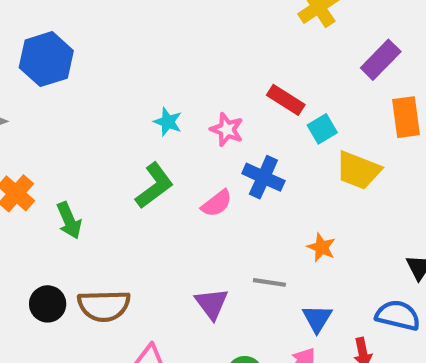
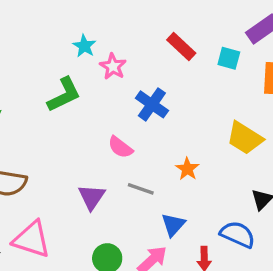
cyan square: (322, 129) -> (229, 58), moved, turned 35
pink star: (227, 130) -> (113, 66), moved
yellow trapezoid: (358, 170) -> (245, 138), moved
pink semicircle: (217, 203) -> (120, 147), moved, turned 64

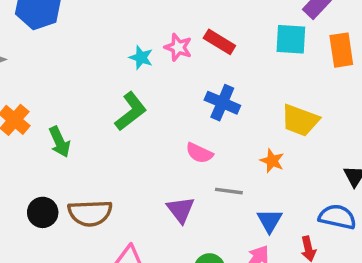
red rectangle: (181, 46) -> (219, 42), moved
cyan square: (229, 58) -> (291, 39), size x1.4
pink star: (113, 66) -> (178, 47), moved
yellow trapezoid: (245, 138) -> (300, 120), moved

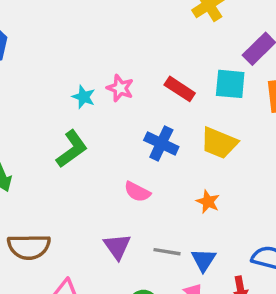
red rectangle: (219, 42) -> (180, 89), moved
yellow trapezoid: (300, 120) -> (219, 143), moved
gray line: (229, 191) -> (167, 252), moved

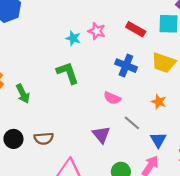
green L-shape: (72, 149) -> (68, 73), turned -70
brown semicircle: (29, 247) -> (44, 138), size x0.7
gray line: (167, 252) -> (132, 123), moved, turned 35

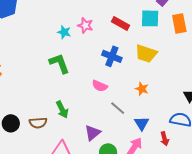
green arrow: (23, 94) -> (62, 110), moved
purple triangle: (101, 135) -> (93, 133), moved, turned 30

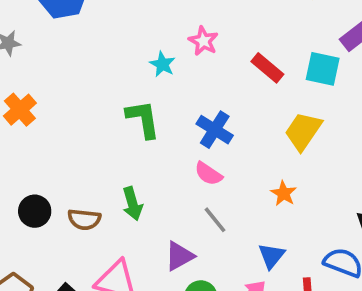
pink star: (85, 25) -> (203, 41), moved
yellow trapezoid: (146, 54) -> (303, 131), turned 95
blue cross: (112, 56) -> (215, 130), moved
gray line: (118, 108) -> (215, 220), moved

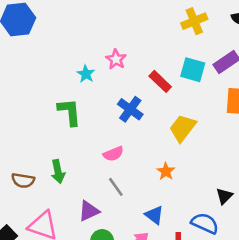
cyan square: (323, 69) -> (193, 70), moved
blue cross: (215, 130) -> (130, 109), moved
pink semicircle: (208, 174) -> (113, 154), turned -60
blue triangle: (271, 256) -> (154, 215), turned -36

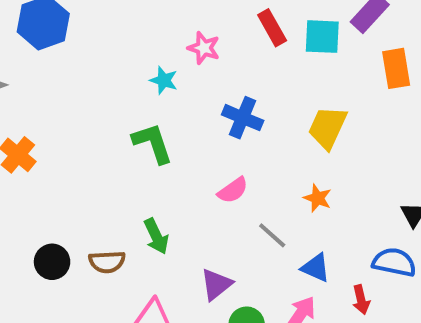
red rectangle: (160, 81) -> (272, 28), moved, turned 30
gray line: (116, 187) -> (272, 235), moved

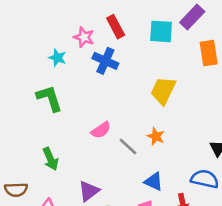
red rectangle: (272, 28) -> (116, 27), moved
blue cross: (243, 118) -> (105, 61), moved
gray line: (272, 235) -> (128, 146), moved
brown semicircle: (107, 262) -> (16, 190), moved

